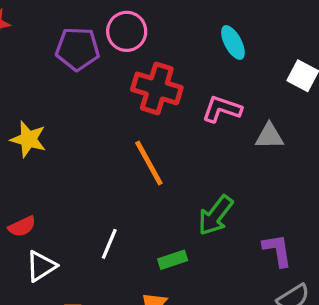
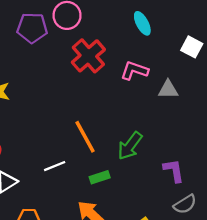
red cross: (157, 88) -> (88, 56), turned 32
orange line: (149, 163) -> (85, 137), moved
white line: (109, 244) -> (55, 166), turned 45

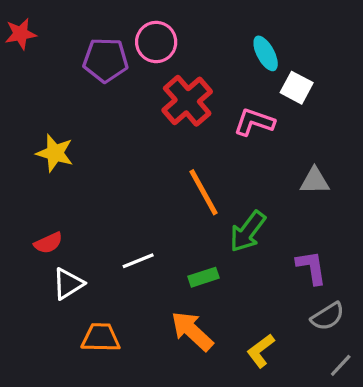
white square: (192, 47) -> (297, 88), moved
gray triangle: (168, 90) -> (315, 181), moved
orange line: (85, 137) -> (204, 192), moved

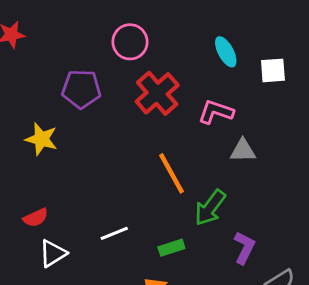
purple pentagon: (106, 60) -> (81, 89), moved
white square: (297, 88) -> (273, 70), moved, turned -32
gray triangle: (315, 181) -> (243, 150), moved
purple L-shape: (311, 267) -> (244, 248), moved, turned 36

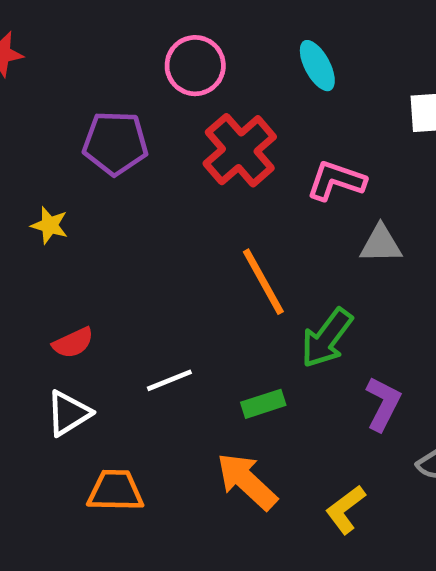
cyan ellipse: (226, 52) -> (317, 66), moved
yellow star: (41, 139) -> (50, 225), size x0.7
red semicircle: (36, 218) -> (73, 343), moved

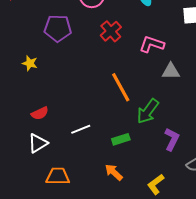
red cross: (240, 150) -> (111, 31), size x0.7
orange arrow: (247, 481) -> (114, 172), size x0.7

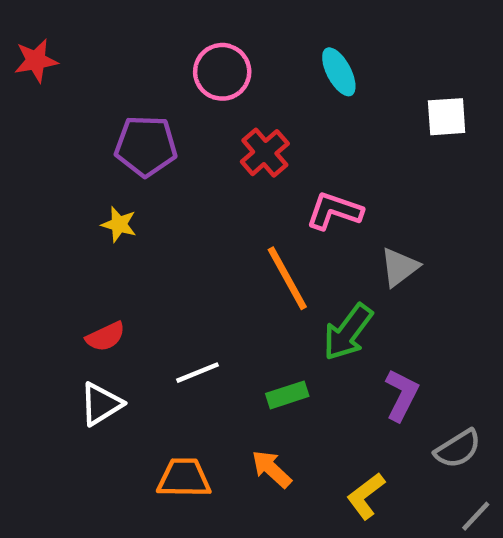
pink L-shape: (152, 44) -> (334, 211), moved
yellow star: (30, 63) -> (119, 224), moved
gray triangle: (171, 71) -> (399, 267), moved, turned -36
orange trapezoid: (58, 176) -> (184, 478), moved

